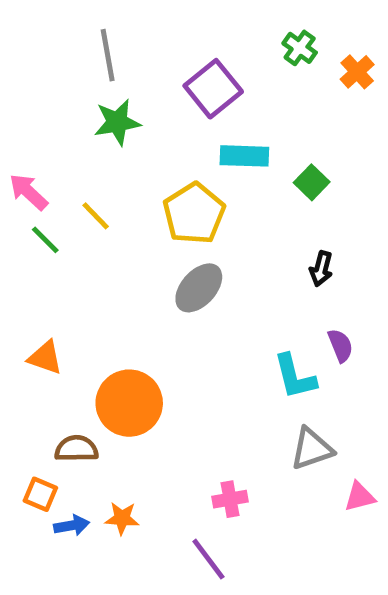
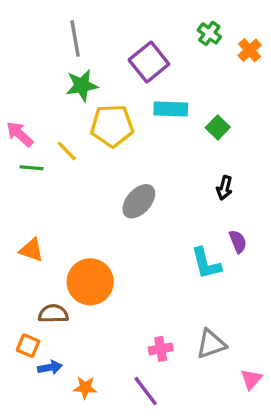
yellow pentagon: (194, 214) -> (112, 126), moved, turned 30
green line: (45, 240) -> (31, 168), turned -40
gray triangle: (312, 449) -> (211, 344), moved
pink triangle: (360, 497) -> (251, 379), moved, turned -35
orange star: (122, 518) -> (85, 388), moved

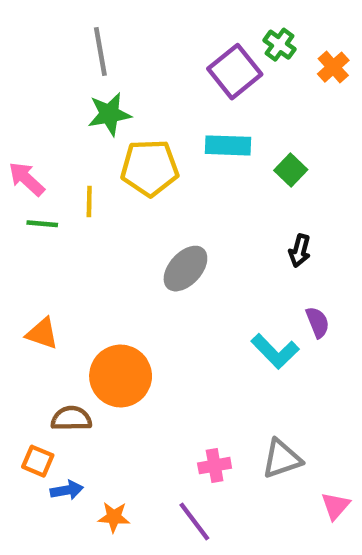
purple square: (149, 62) -> (235, 72), moved
yellow line: (67, 151) -> (89, 201), turned 45
cyan L-shape: (206, 263) -> (275, 351), turned -30

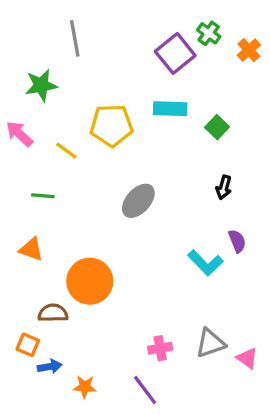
green star: (109, 114) -> (41, 85), moved
yellow line: (89, 201) -> (66, 151), turned -55
green line: (42, 224) -> (43, 196), moved
pink triangle: (335, 506) -> (247, 358), moved, turned -35

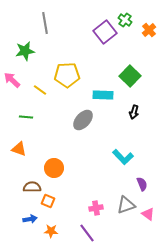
cyan rectangle: (170, 109) -> (103, 95), moved
green square: (217, 127) -> (130, 76), size x1.5
purple semicircle: (237, 241) -> (142, 184), moved
orange circle: (90, 281) -> (54, 168), size x0.7
orange square: (28, 345) -> (48, 201), moved

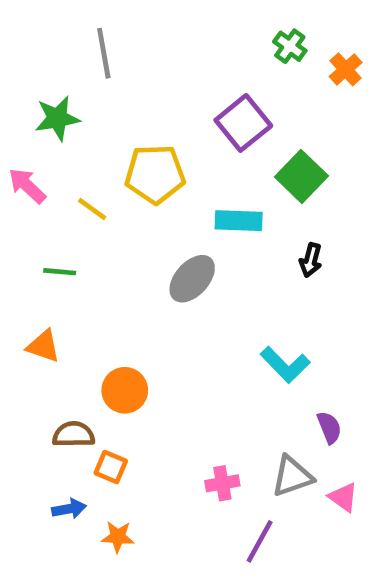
purple square: (105, 32) -> (243, 123), moved
purple line: (87, 233) -> (260, 541), moved, turned 66

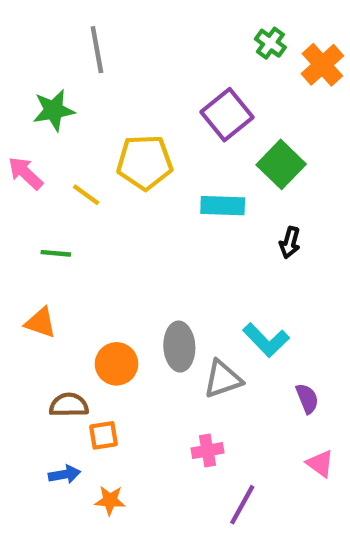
orange cross: (346, 69) -> (322, 65), size x1.4
gray ellipse: (192, 279) -> (179, 347), moved, turned -45
orange square: (111, 467) -> (103, 435), turned -32
gray triangle: (292, 476) -> (223, 379), moved

